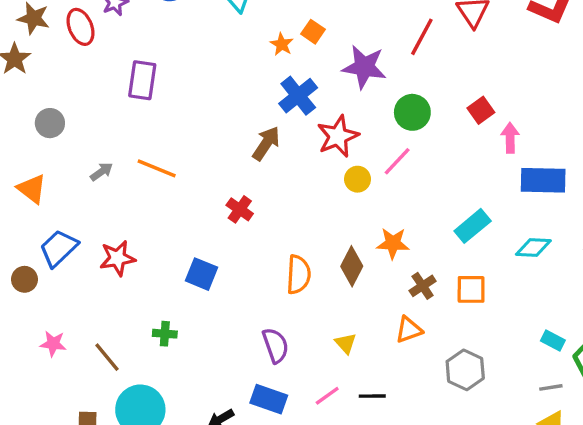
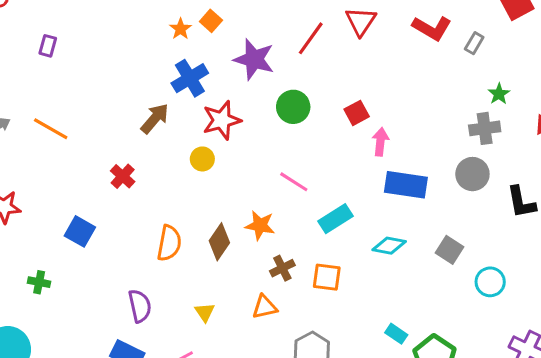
purple rectangle: (142, 80) -> (48, 46), size x0.6
pink line: (397, 161) -> (294, 182), moved, turned 72
yellow circle: (358, 179) -> (202, 159), moved

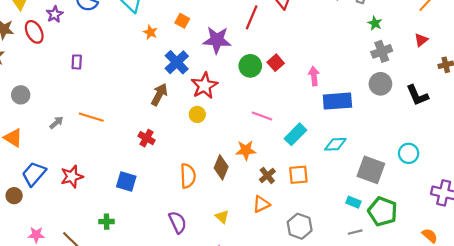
orange star: (181, 29) -> (150, 32), moved
green star: (499, 94) -> (375, 23), moved
red square: (357, 113) -> (276, 63), moved
gray square: (450, 250) -> (371, 170), moved, size x1.5

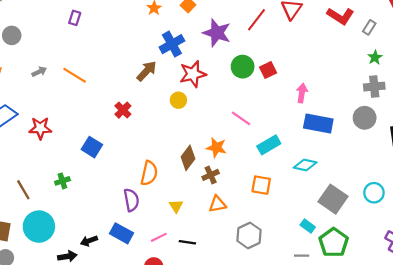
brown cross: (267, 175) -> (211, 175), moved
orange semicircle: (188, 176) -> (149, 173), moved
green cross: (107, 222) -> (62, 181), turned -32

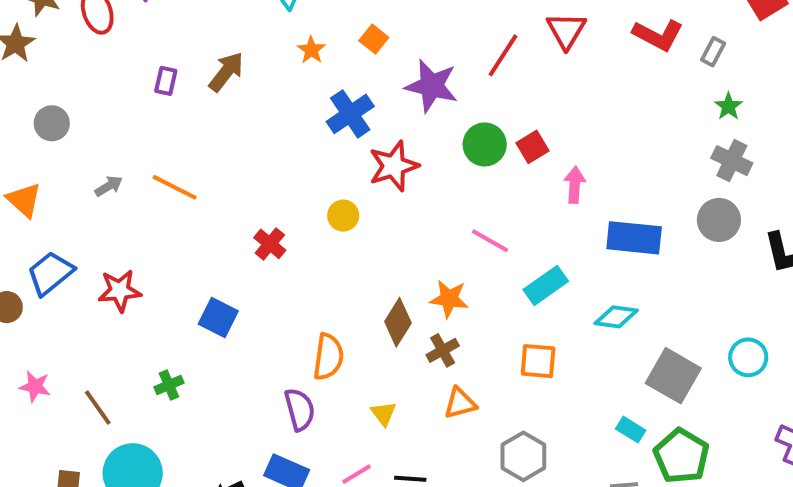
brown arrow: (147, 71) -> (226, 72), moved
gray cross: (374, 87) -> (732, 161), turned 36
pink arrow: (302, 93) -> (575, 185), moved
yellow circle: (178, 100) -> (343, 216), moved

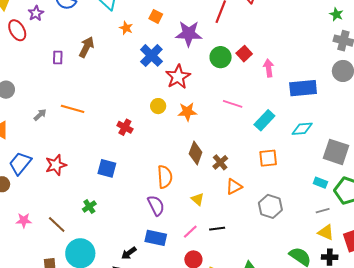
orange star: (449, 299) -> (187, 112), moved

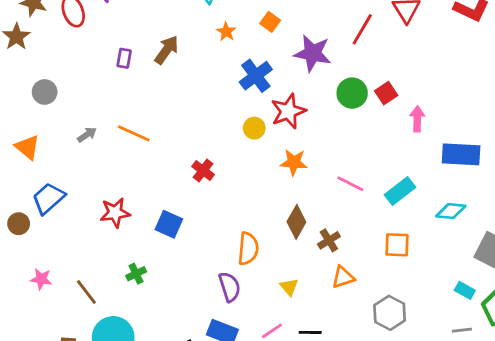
pink line: (233, 104) -> (350, 184), moved
yellow circle: (158, 106) -> (254, 128), moved
red star: (56, 165) -> (115, 213), moved

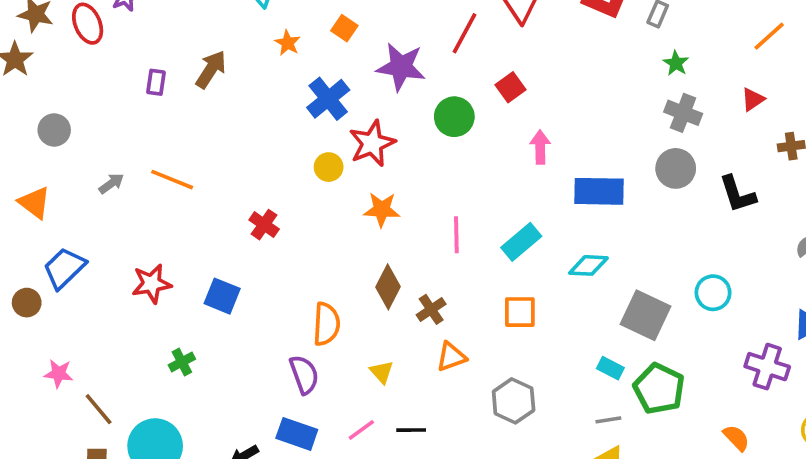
red square: (386, 93) -> (511, 87), moved
pink line: (350, 184) -> (456, 235), turned 64
brown line: (86, 292) -> (99, 409), moved

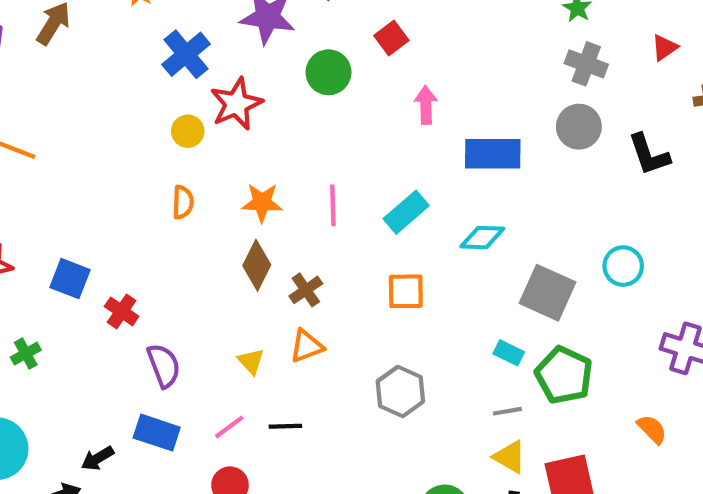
orange star: (382, 210) -> (262, 203), moved
red cross: (264, 225) -> (122, 311), moved
orange semicircle: (326, 324) -> (183, 202), moved, size x0.7
orange triangle: (451, 357) -> (306, 346), moved

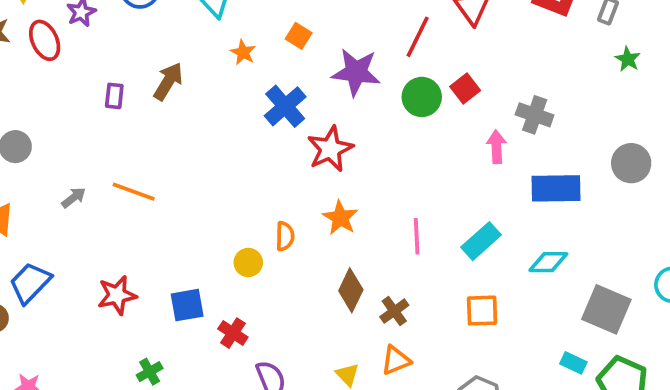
gray cross: (586, 64) -> (535, 115), moved
green circle: (328, 72) -> (422, 97), moved
yellow circle: (188, 131) -> (248, 262), moved
orange star: (262, 203) -> (340, 218), moved, turned 30
blue square: (70, 279) -> (187, 305), turned -30

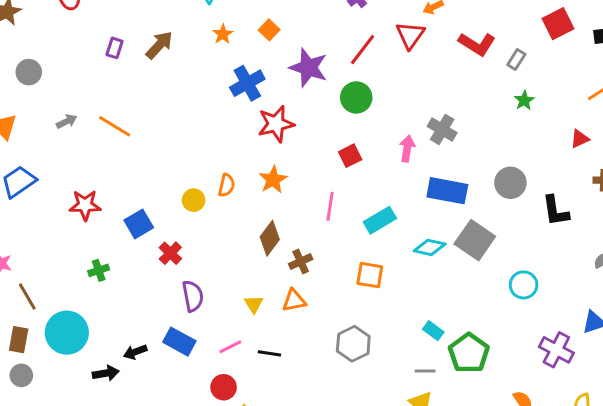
red square: (465, 89) -> (350, 156), moved
blue square: (187, 305) -> (139, 224), turned -32
gray square: (606, 309) -> (475, 240), moved

